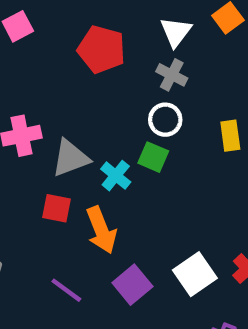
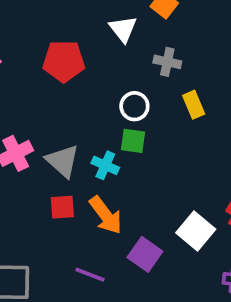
gray cross: (172, 75) -> (167, 62), moved
gray triangle: (70, 158) -> (63, 161), turned -42

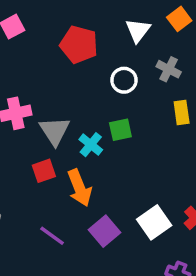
white circle: (134, 106) -> (124, 80), moved
green square: (133, 141) -> (120, 130), turned -35
red square: (62, 207) -> (44, 171), turned -30

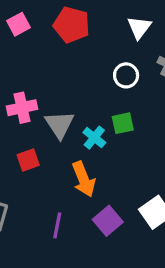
red pentagon: (79, 45) -> (72, 25), moved
red square: (44, 171) -> (28, 160), moved
purple line: (52, 236) -> (57, 225), turned 65

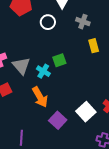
white circle: (126, 75) -> (48, 22), moved
purple line: (57, 225) -> (21, 138), moved

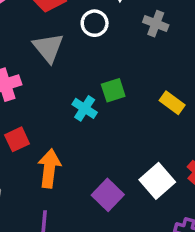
yellow rectangle: (94, 46) -> (172, 103), moved, turned -40
gray triangle: (21, 66) -> (48, 48), moved
orange arrow: (40, 97) -> (49, 168), moved, turned -145

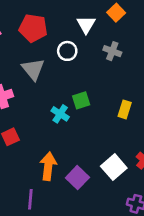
yellow rectangle: (172, 103) -> (125, 109), turned 72
orange arrow: (49, 168) -> (48, 166), moved

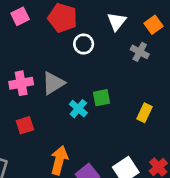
orange square: (116, 13) -> (154, 25), moved
white circle: (67, 51) -> (84, 44), moved
gray triangle: (33, 69) -> (53, 83), moved, turned 30

